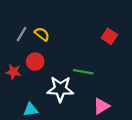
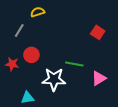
yellow semicircle: (42, 34) -> (38, 12), moved, turned -56
pink triangle: (101, 106) -> (99, 78), moved

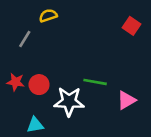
red square: (98, 32) -> (132, 26), moved
red circle: (31, 55) -> (39, 85), moved

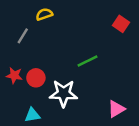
green line: (95, 82) -> (87, 61), moved, turned -36
pink triangle: (126, 100) -> (116, 109), moved

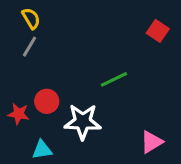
yellow semicircle: (44, 14) -> (31, 18), moved, turned 77
red star: (14, 75) -> (19, 114), moved

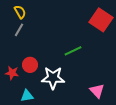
red square: (158, 31) -> (101, 20), size x1.6
pink triangle: (152, 142) -> (97, 91), turned -42

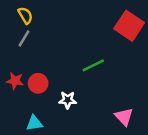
red star: (12, 73) -> (15, 81), moved
white star: (53, 78) -> (68, 100), size x0.6

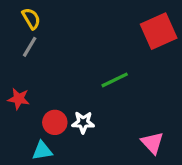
red square: (129, 26) -> (159, 31), turned 32
red circle: (38, 83) -> (55, 122), moved

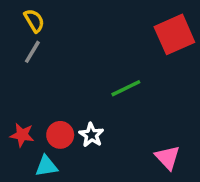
red star: (19, 99) -> (22, 135), moved
white star: (83, 122) -> (91, 135), turned 30

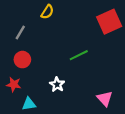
yellow semicircle: (34, 21) -> (47, 12), moved, turned 64
red circle: (60, 135) -> (22, 60), moved

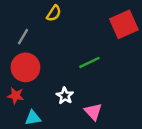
red circle: (22, 60) -> (25, 67), size x1.5
pink triangle: (105, 99) -> (93, 112), moved

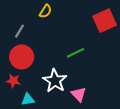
white star: (65, 96) -> (55, 81), size x1.6

